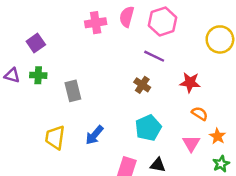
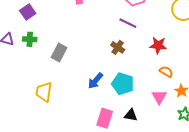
gray rectangle: (73, 91) -> (59, 52), turned 42
cyan pentagon: (148, 128) -> (123, 84), turned -30
blue arrow: (94, 135) -> (95, 81), moved

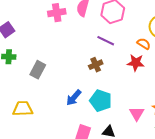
brown cross: (118, 47) -> (96, 65), turned 32
orange semicircle: (166, 72) -> (144, 44), moved
yellow trapezoid: (44, 92) -> (23, 109), turned 80

